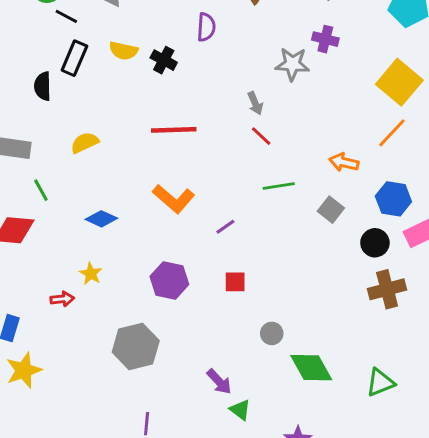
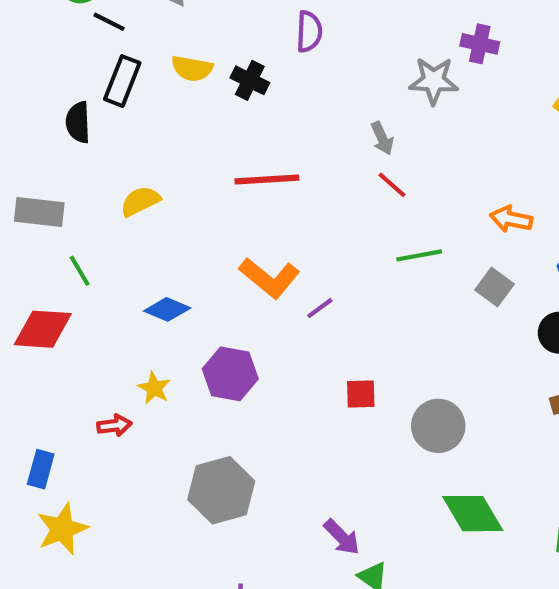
purple line: (225, 227) -> (320, 308), moved
purple hexagon: (169, 280) -> (230, 374), moved
gray circle: (272, 333) -> (438, 426), moved, size x1.6

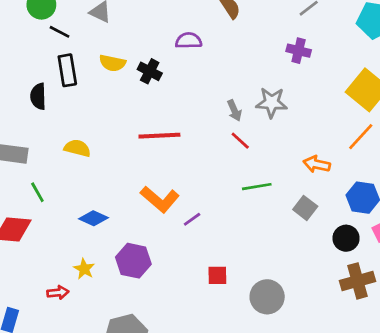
purple semicircle: (309, 32) -> (189, 41), turned -95
black rectangle: (122, 81) -> (67, 70), turned -32
gray star: (434, 81) -> (272, 103), moved
yellow semicircle: (140, 201) -> (77, 148), turned 40

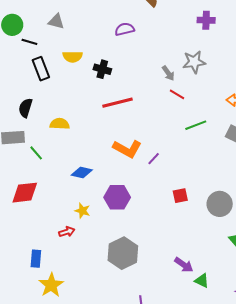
black cross: (150, 71) -> (102, 69), moved
black semicircle: (38, 96) -> (25, 108), moved, turned 30
green line: (37, 192) -> (36, 153), moved

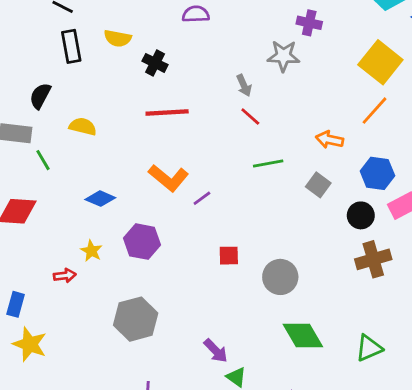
gray star: (194, 62) -> (283, 56), moved
yellow star: (51, 285) -> (30, 344), turned -30

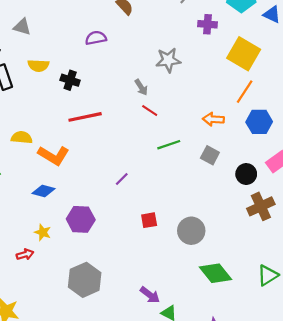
purple cross: (309, 23) -> (208, 24), moved
blue hexagon: (377, 173) -> (259, 122), moved
orange L-shape: (168, 178) -> (54, 155), moved

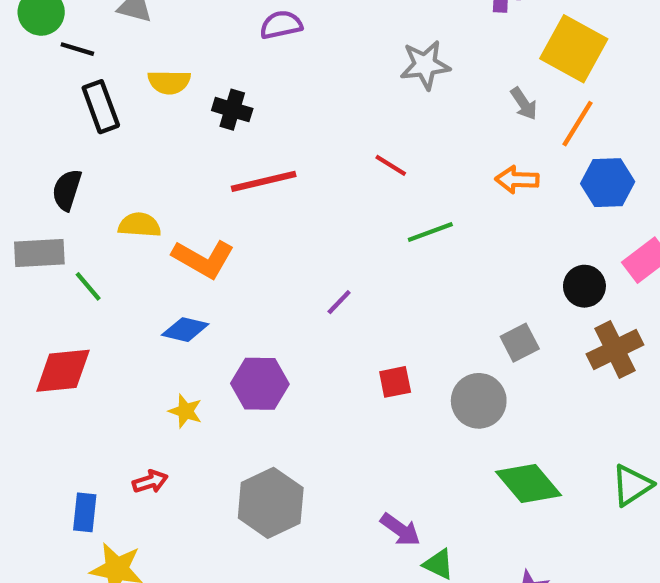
gray arrow: (141, 87) -> (524, 104), moved
gray square: (210, 155) -> (520, 343), moved, turned 36
red arrow: (25, 254) -> (150, 482), moved

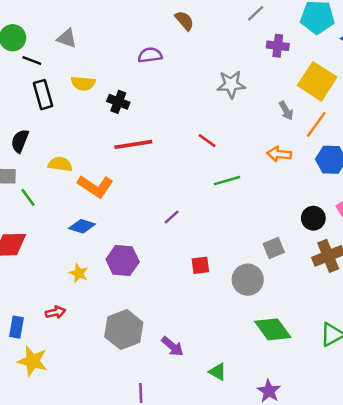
purple arrow: (400, 530) -> (172, 346), moved

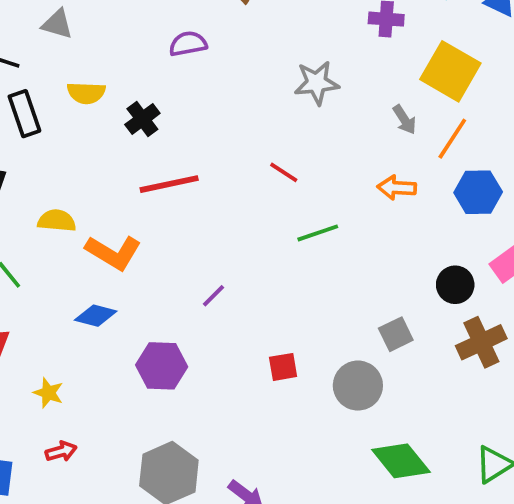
black cross: (118, 102) -> (142, 119), turned 35
purple line: (172, 217) -> (213, 296), moved
yellow star: (79, 273) -> (48, 393), moved

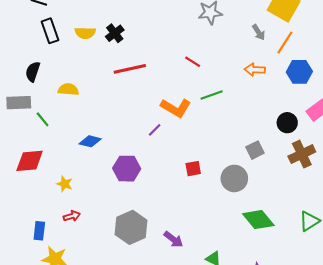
yellow semicircle: (86, 93) -> (85, 33), moved
orange L-shape: (113, 252) -> (176, 108), moved

